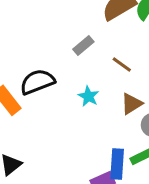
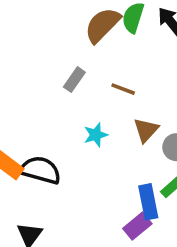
black semicircle: (37, 82) -> (40, 170), moved, turned 52
cyan star: (89, 96) -> (96, 135), turned -30

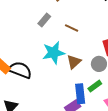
brown triangle: (146, 130) -> (74, 62), moved
cyan star: (96, 135) -> (54, 53), size x1.6

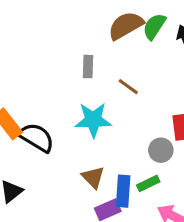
gray rectangle: (44, 20) -> (88, 67), turned -48
brown triangle: (74, 62) -> (93, 177), moved, turned -42

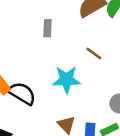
gray rectangle: (88, 67) -> (48, 28), moved

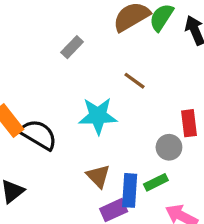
gray rectangle: (48, 28) -> (72, 47), turned 42

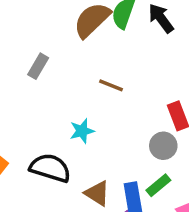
cyan star: (98, 116) -> (82, 131), size x0.6
black semicircle: (38, 135) -> (50, 168), moved

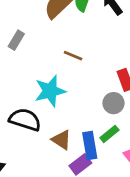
cyan star: (82, 131) -> (50, 91), size x1.6

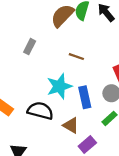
blue rectangle: (90, 145) -> (85, 97), moved

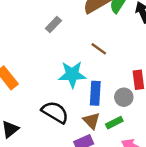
black semicircle: (40, 111) -> (55, 112), moved
brown triangle: (71, 125) -> (91, 121), moved

